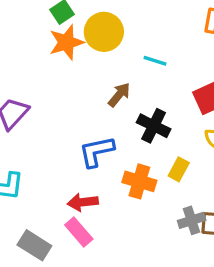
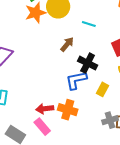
blue L-shape: (97, 151) -> (76, 80), moved
orange cross: (139, 181) -> (68, 110), moved

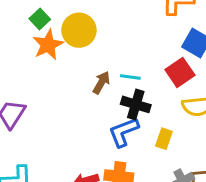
cyan line: (89, 24) -> (130, 77), moved

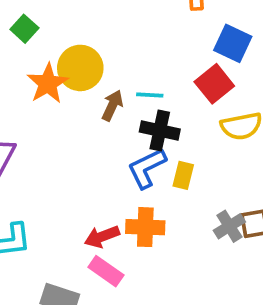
yellow circle: (79, 30) -> (80, 68), moved
orange star: (48, 45) -> (48, 83), moved
yellow rectangle: (164, 139) -> (183, 175), moved

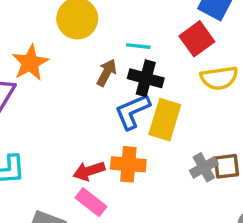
orange star: (48, 83) -> (30, 63), moved
brown arrow: (112, 105) -> (107, 73), moved
yellow rectangle: (183, 175) -> (165, 120), size x1.6

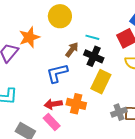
blue L-shape: (132, 111) -> (57, 73), moved

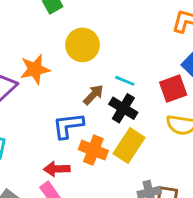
orange cross: (76, 104) -> (93, 150), moved

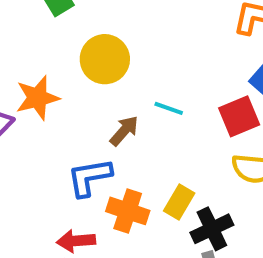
black cross: (123, 108) -> (212, 229), moved, turned 36
yellow rectangle: (129, 146) -> (179, 202), size x0.7

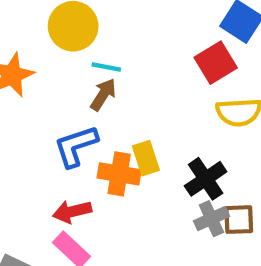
cyan line: (169, 108) -> (106, 67), moved
yellow rectangle: (179, 202) -> (146, 158), moved, turned -40

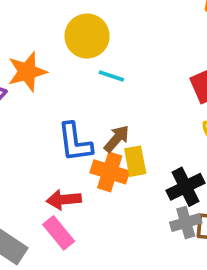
brown arrow: (103, 94) -> (117, 139), moved
blue L-shape: (76, 146) -> (75, 142), turned -87

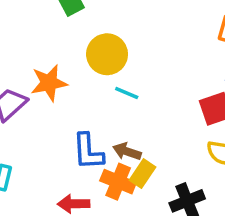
brown arrow: (117, 139) -> (127, 151), turned -116
yellow rectangle: (135, 161) -> (143, 174), turned 40

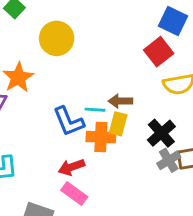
cyan line: (127, 93) -> (95, 110), moved
brown arrow: (127, 151) -> (120, 101), moved

